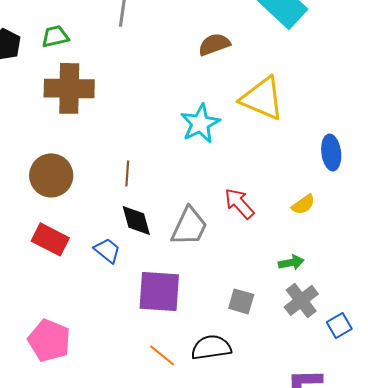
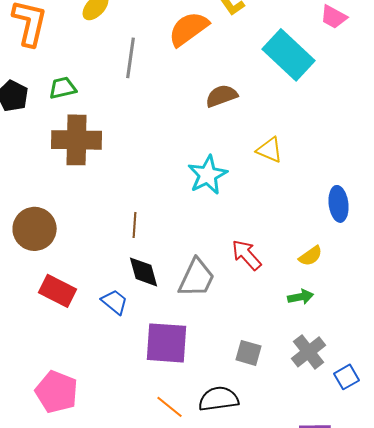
yellow triangle: (262, 98) -> (270, 150), size x0.6
brown circle: (51, 175) -> (35, 229), moved
green arrow: (291, 262) -> (301, 297), moved

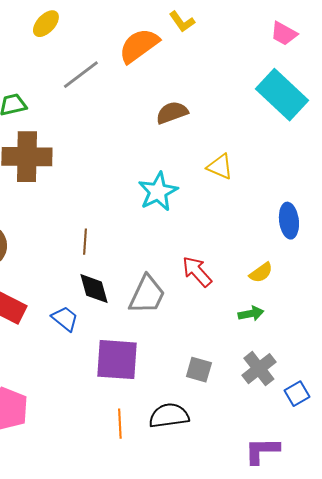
cyan rectangle: (289, 55) -> (282, 95), moved
gray line: (131, 58) -> (81, 75), turned 45
orange line: (170, 407) -> (120, 424), turned 48

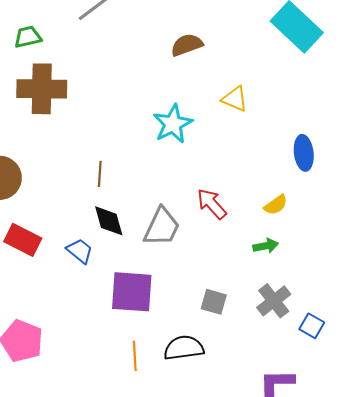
blue square: (297, 394) -> (312, 326), turned -30

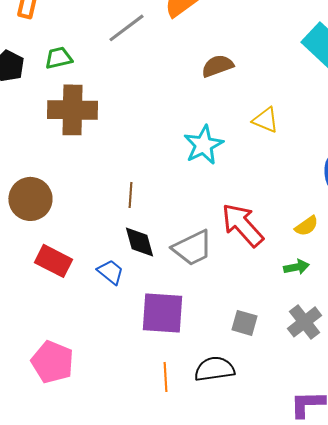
red arrow: (212, 204) -> (242, 225), size x1.4
gray trapezoid: (162, 227) -> (192, 248), turned 39

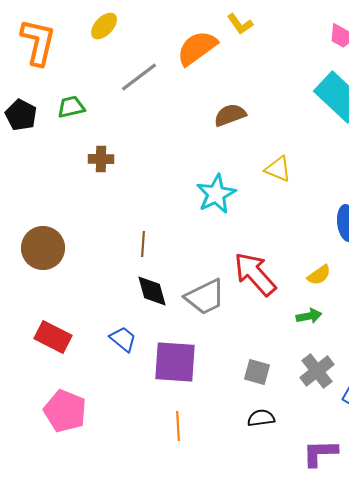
brown cross: (72, 110) -> (101, 159), moved, size x0.5
red rectangle: (53, 261) -> (53, 337), moved
blue trapezoid: (110, 272) -> (123, 339), moved
black semicircle: (214, 369) -> (261, 418), moved, size x0.7

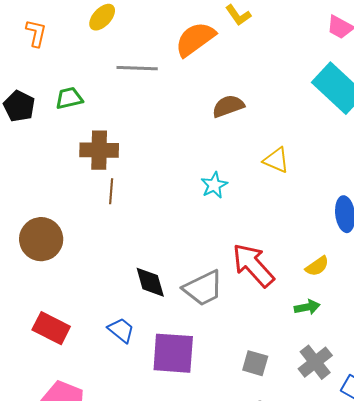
orange L-shape: (38, 42) -> (36, 33), size x0.6
gray line: (139, 77) -> (137, 68), turned 39
brown cross: (101, 159) -> (99, 150), size x1.5
cyan star: (216, 194) -> (214, 185), size x0.7
brown line: (143, 244) -> (111, 191), moved

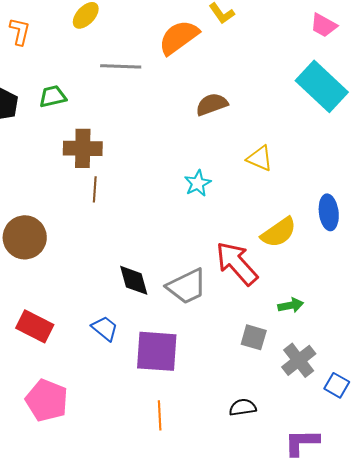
yellow semicircle: (317, 266) -> (279, 232), moved, size x1.5
gray square: (255, 363) -> (254, 337), moved

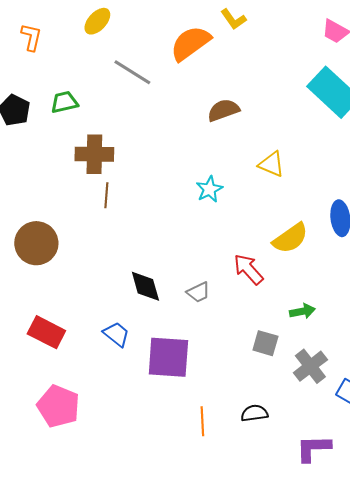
gray line: (121, 66) -> (132, 72), turned 30
red arrow: (237, 263) -> (248, 269), size x0.7
gray trapezoid: (187, 286) -> (198, 292), size x0.6
orange line: (160, 415) -> (202, 421), moved

